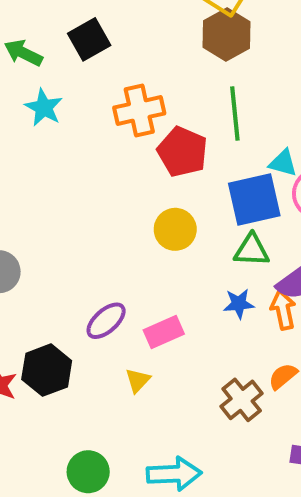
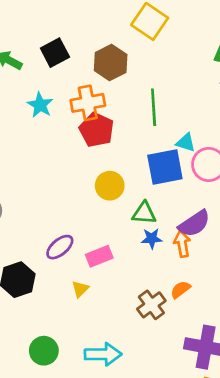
brown hexagon: (227, 34) -> (111, 62), moved
cyan star: (44, 108) -> (40, 105), moved
red pentagon: (182, 152) -> (97, 130), moved
green triangle: (252, 250) -> (144, 213), moved

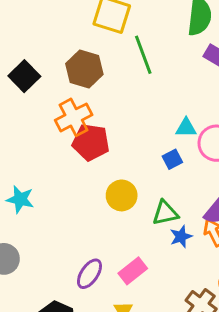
cyan star: (40, 105) -> (20, 199), moved
green line: (154, 107) -> (143, 55), moved
blue square: (165, 167) -> (172, 159), size x0.5

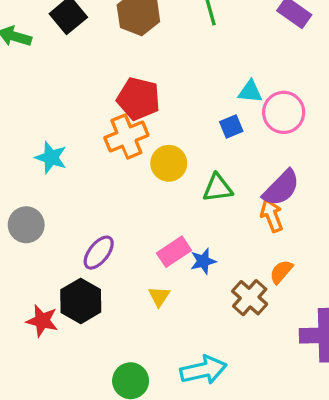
orange cross: (74, 117) -> (126, 136), moved
blue star: (181, 237) -> (203, 261), moved
purple ellipse: (89, 274) -> (99, 253), moved

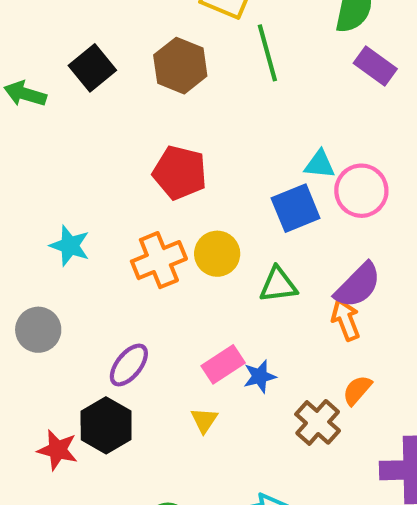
blue square: (231, 127) -> (296, 208), size x1.6
orange cross: (126, 136) -> (159, 260), moved

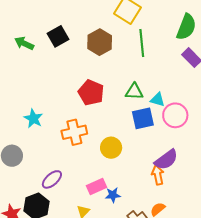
yellow circle: (217, 254) -> (111, 148), moved
green triangle: (278, 285) -> (134, 92), moved

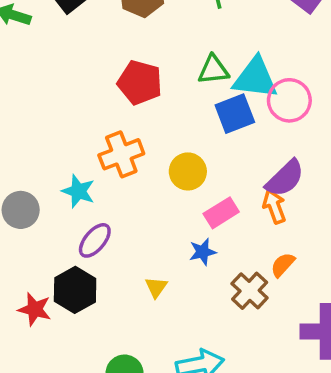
cyan triangle: (158, 100) -> (255, 78), size x1.8
cyan star: (33, 118) -> (78, 191), moved
pink rectangle: (96, 186) -> (221, 213), moved

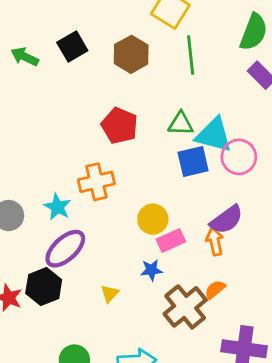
yellow circle: (188, 171) -> (153, 219), moved
purple ellipse: (95, 240) -> (65, 249), size x1.4
brown cross: (250, 291) -> (185, 307), size x1.4

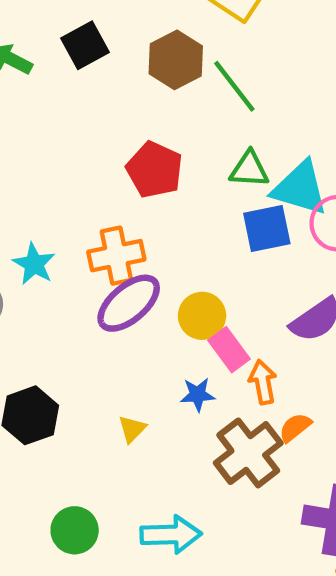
green line: (191, 55) -> (234, 86), moved, turned -33
cyan star: (57, 207) -> (34, 264), moved
pink rectangle: (171, 240) -> (229, 350), turned 76
orange arrow: (215, 241) -> (263, 382), moved
purple ellipse: (65, 249) -> (129, 303), moved

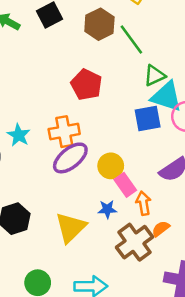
green triangle: (249, 169) -> (155, 76), moved, turned -30
yellow triangle: (132, 429) -> (71, 227), size x2.0

